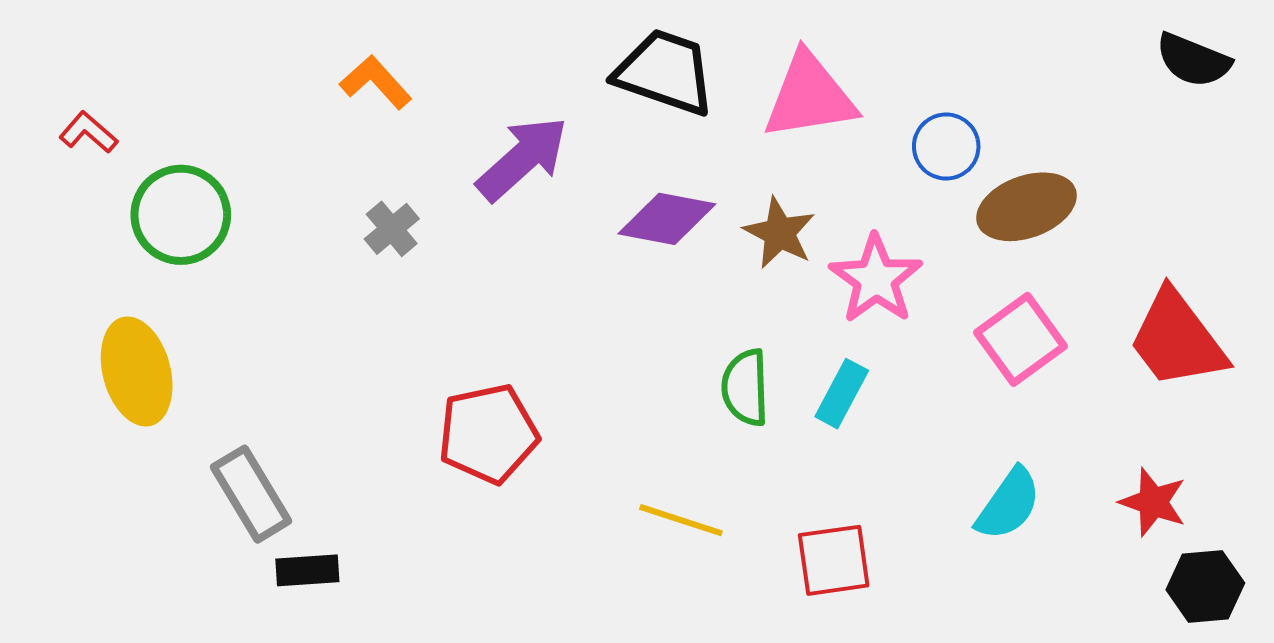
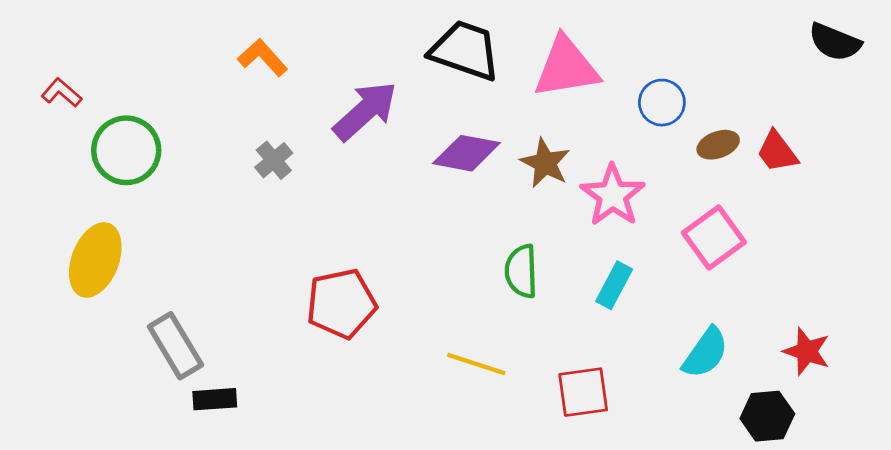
brown ellipse: (1027, 207) -> (718, 145), size x0.6
red trapezoid: (1177, 339) -> (777, 152), moved, size x0.6
yellow ellipse: (137, 371) -> (95, 260), turned 36
cyan rectangle: (842, 394) -> (614, 285), moved
black hexagon: (1205, 586) -> (767, 416), moved

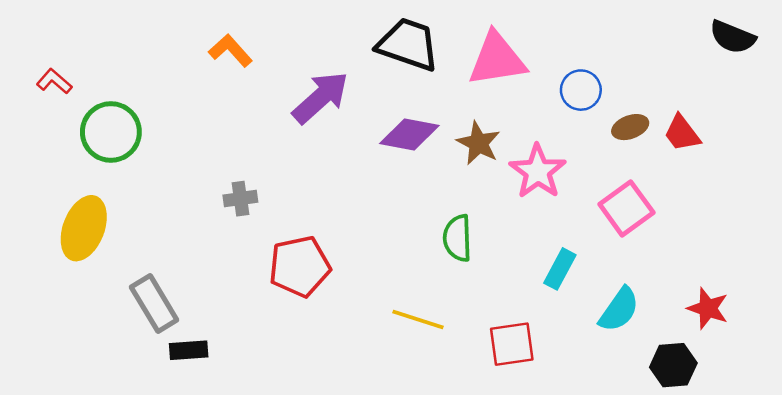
gray cross: (274, 160) -> (240, 199), moved, turned 32
cyan rectangle: (614, 285) -> (560, 269), moved

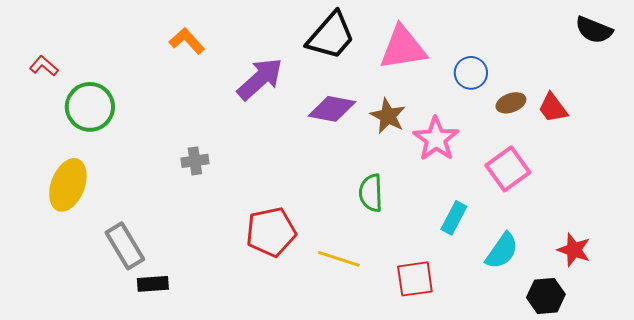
black trapezoid: (408, 44) -> (331, 36), turned 112
red pentagon: (300, 266) -> (271, 232), moved

